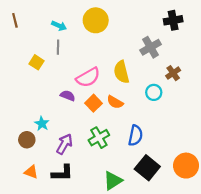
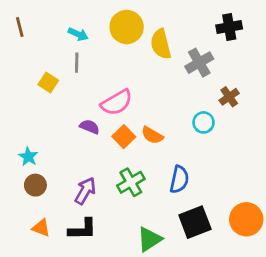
yellow semicircle: (121, 72) -> (161, 44), moved
cyan star: (42, 124) -> (28, 157), moved
black square: (147, 168) -> (195, 222), turned 30

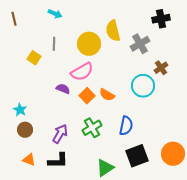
yellow circle: (127, 27) -> (89, 44), moved
cyan arrow: (78, 34) -> (55, 14), moved
cyan circle: (204, 122) -> (143, 86), size x1.5

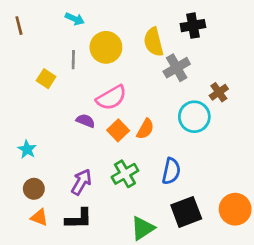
black cross: (161, 19) -> (193, 26), moved
yellow circle: (89, 44) -> (106, 47), moved
gray cross: (140, 44) -> (177, 68), moved
orange semicircle: (107, 95) -> (145, 129), turned -91
brown circle: (25, 130) -> (34, 189), moved

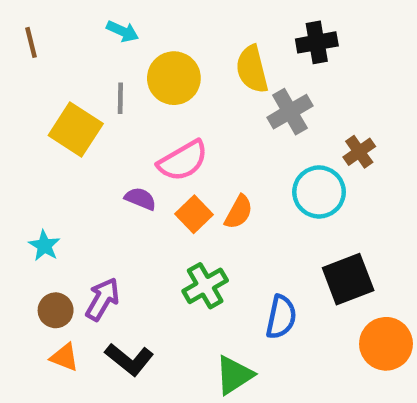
yellow square: (46, 79) -> (76, 129), size x1.6
blue semicircle: (171, 171) -> (281, 317), moved
purple arrow: (81, 182) -> (102, 299), moved
black square: (186, 212) -> (348, 279), moved
black L-shape: (79, 219) -> (129, 359), turned 40

